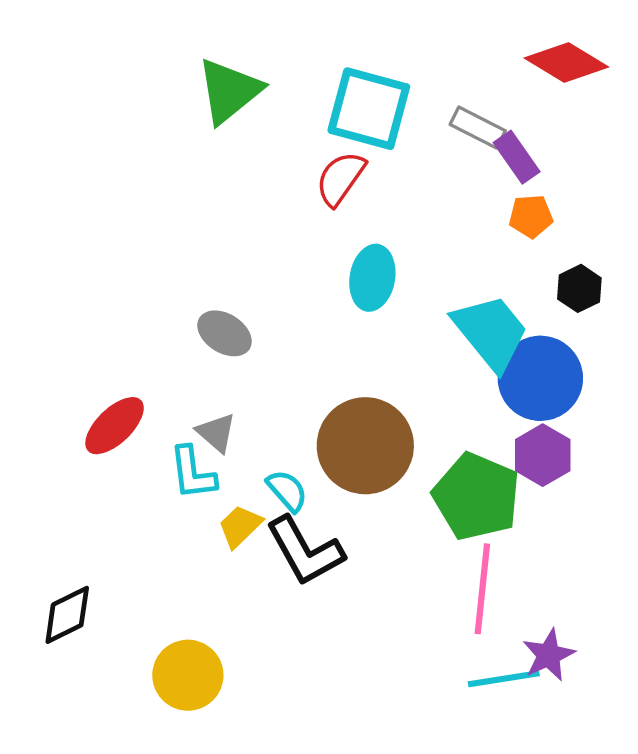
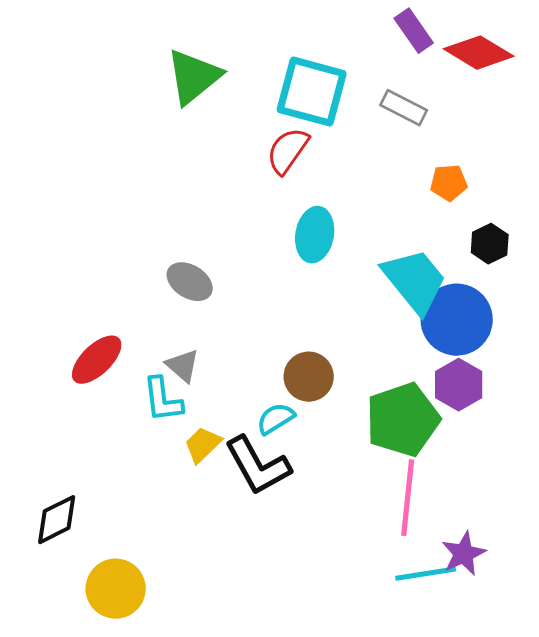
purple rectangle: (517, 157) -> (414, 31), moved
brown circle: (365, 446) -> (309, 377), size x0.6
cyan semicircle: (287, 491) -> (276, 419), moved, turned -81
green pentagon: (476, 497) -> (403, 420), turned 30
yellow circle: (188, 675) -> (116, 589), moved

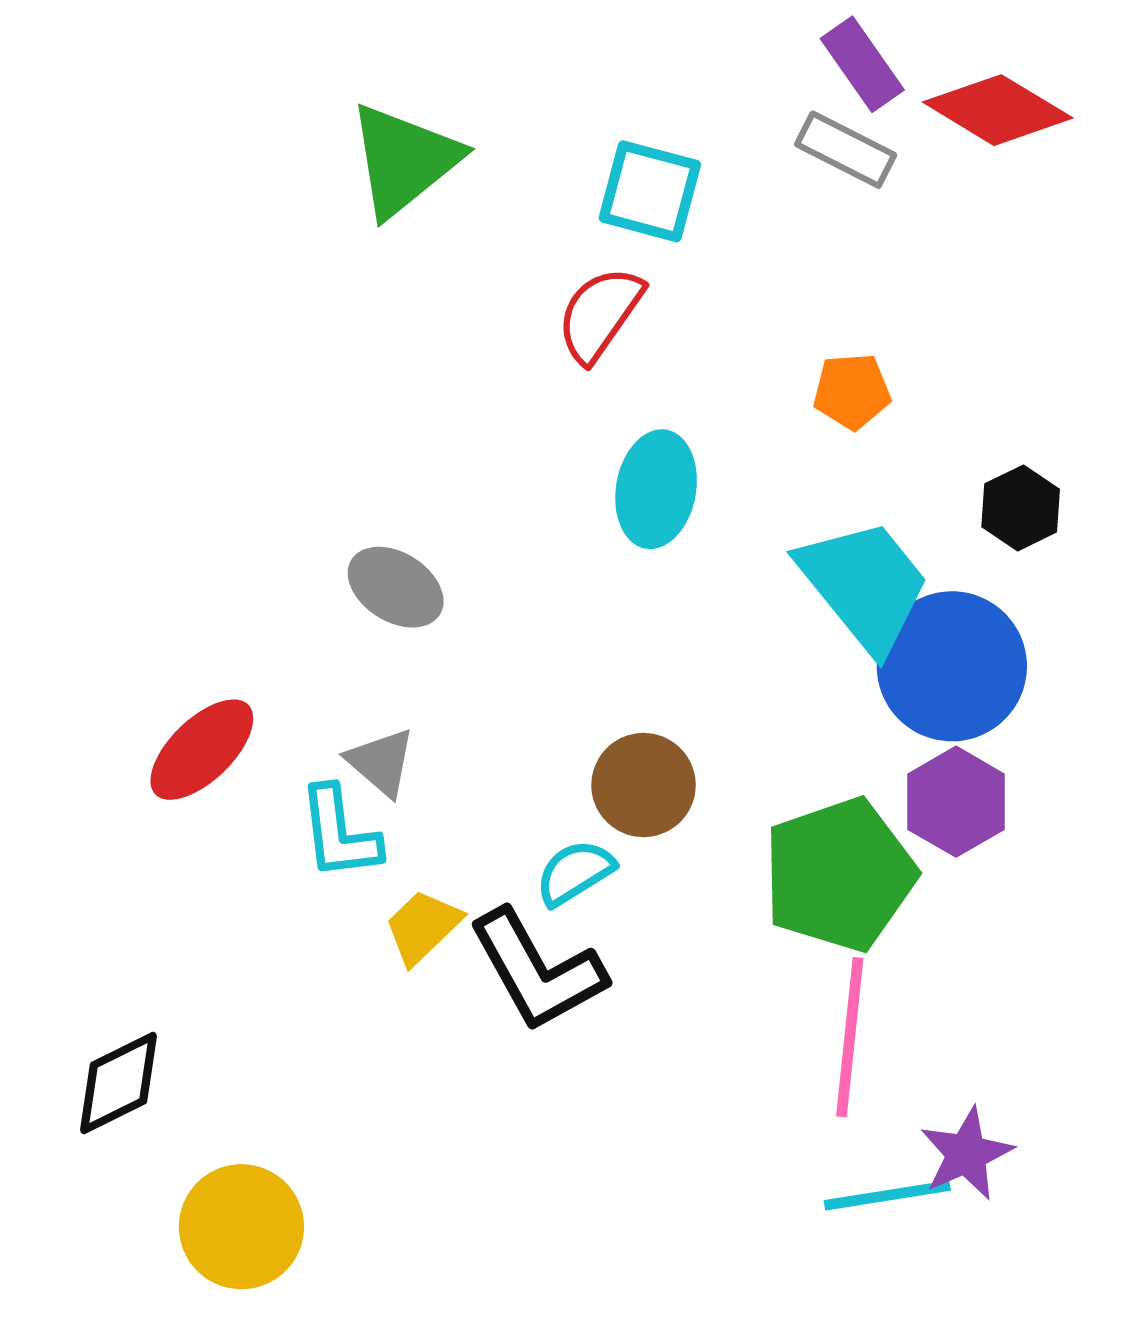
cyan square: (312, 92) -> (650, 191), size x0.7
gray rectangle: (404, 108) -> (846, 150), moved
orange pentagon: (449, 183) -> (852, 391), moved

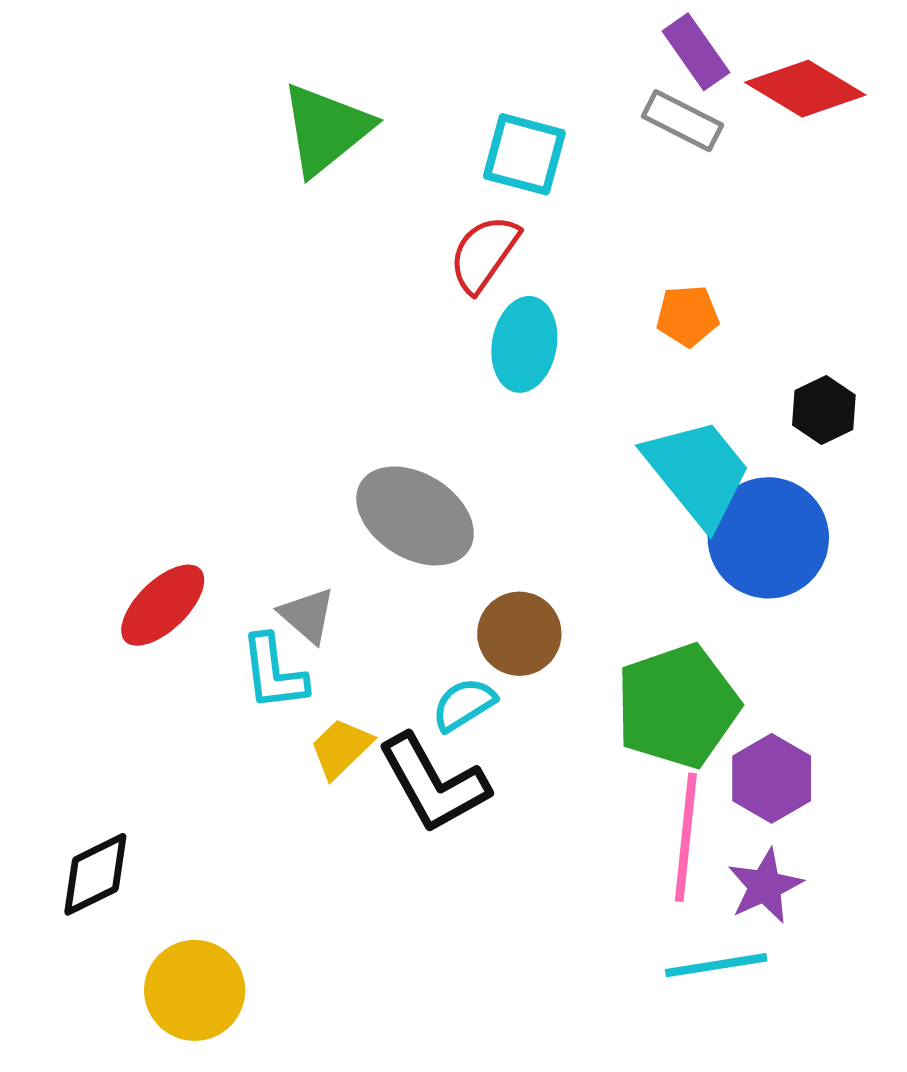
cyan ellipse: (656, 489) -> (524, 344), moved
gray ellipse: (396, 587) -> (415, 516), moved, size x1.5
purple hexagon: (956, 802) -> (772, 778), moved
purple star: (966, 1154) -> (765, 886), moved

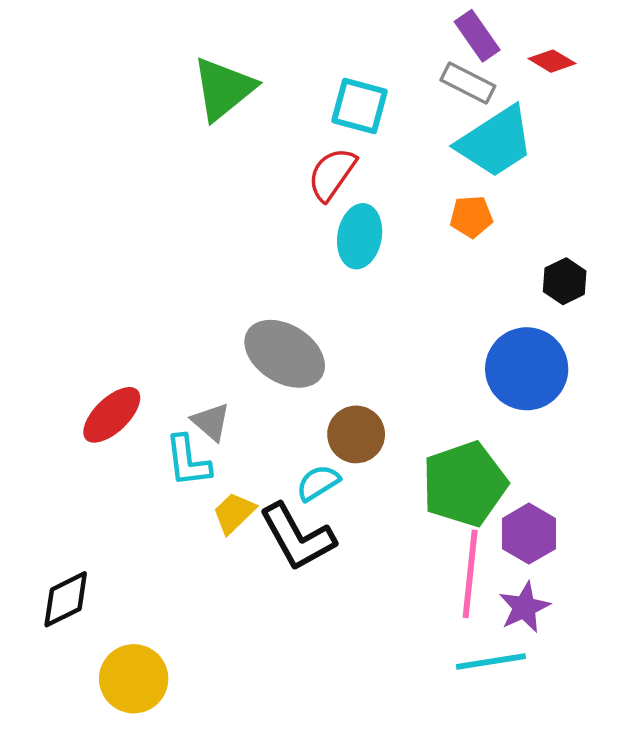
red diamond: (805, 89) -> (552, 61), size x0.6
cyan trapezoid: (698, 472) -> (496, 142), moved, turned 96

